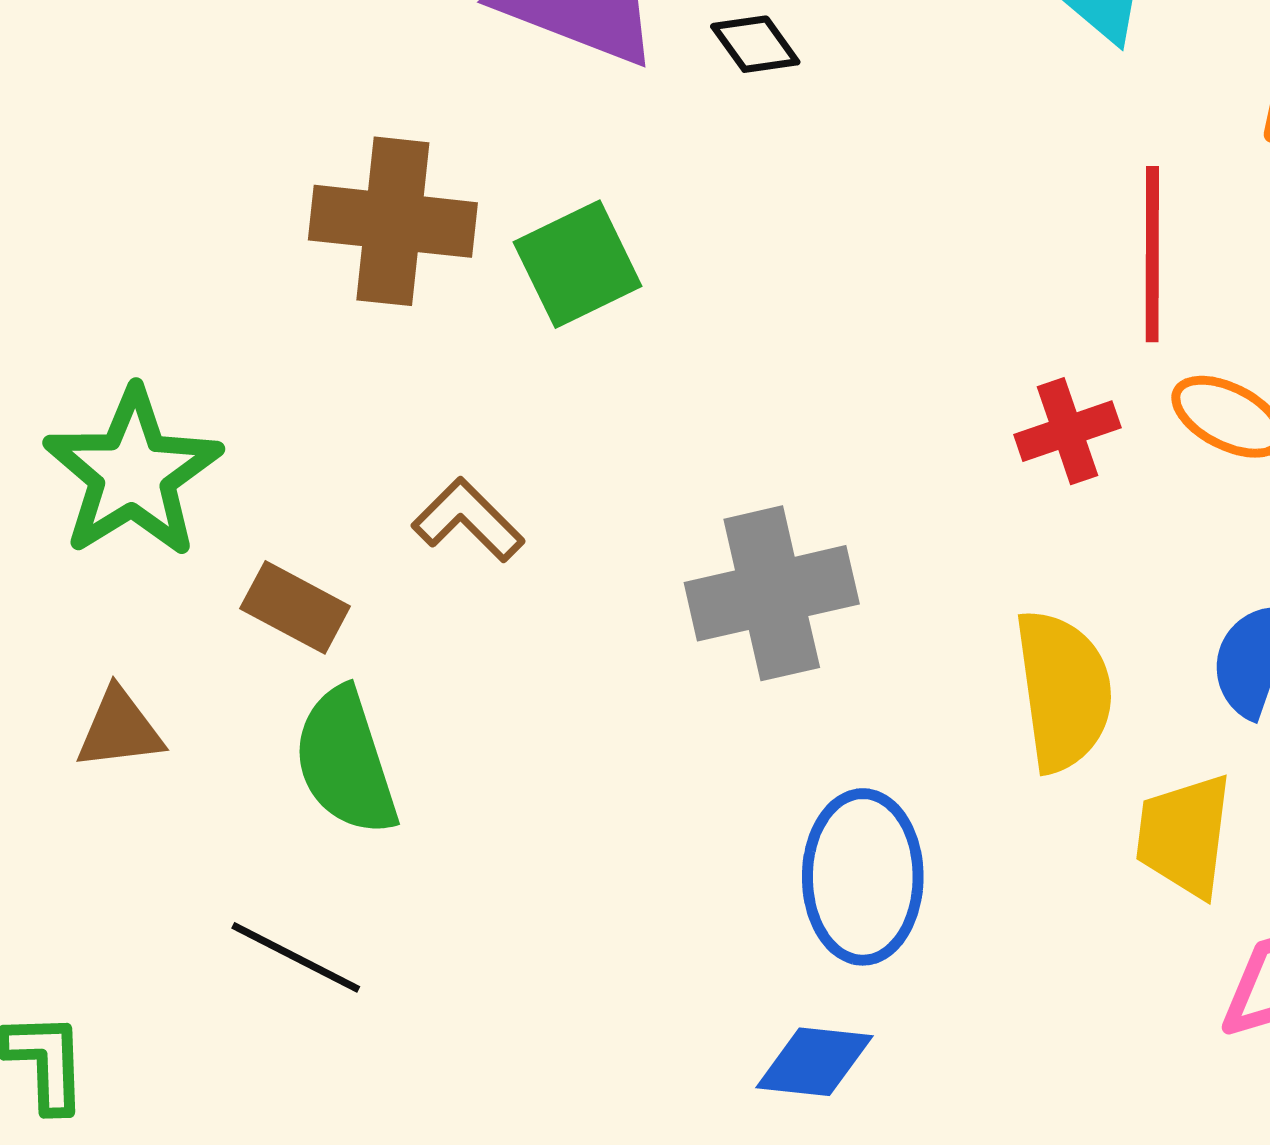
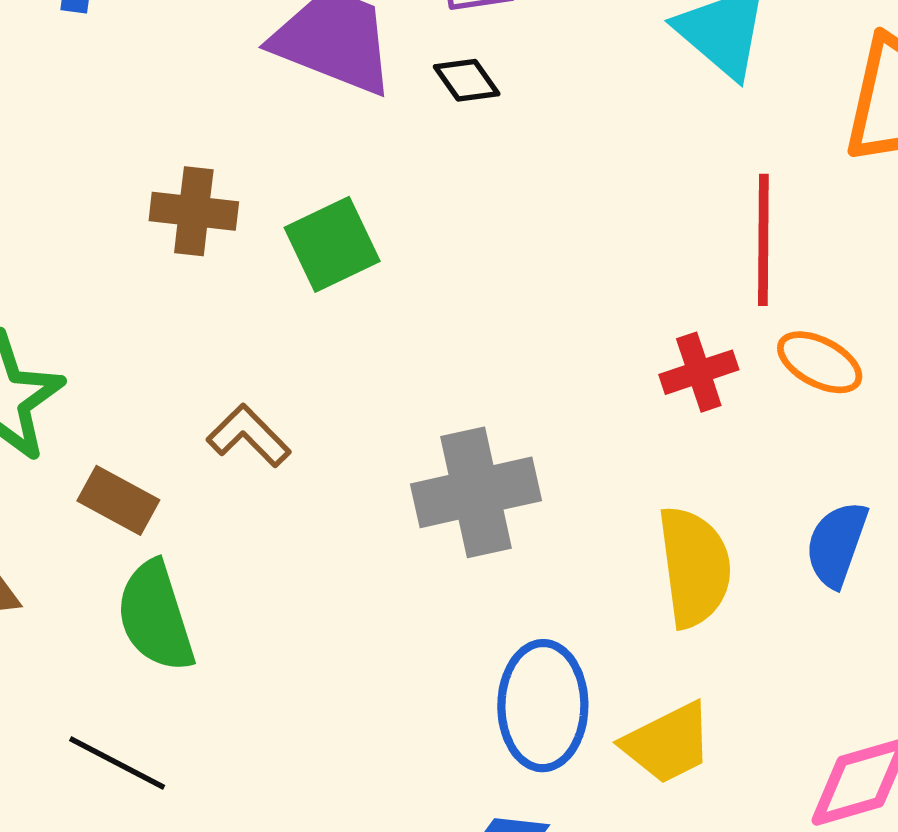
brown cross: (393, 221) -> (194, 211), size x0.7
yellow trapezoid: (1184, 835) -> (668, 743), moved, turned -124

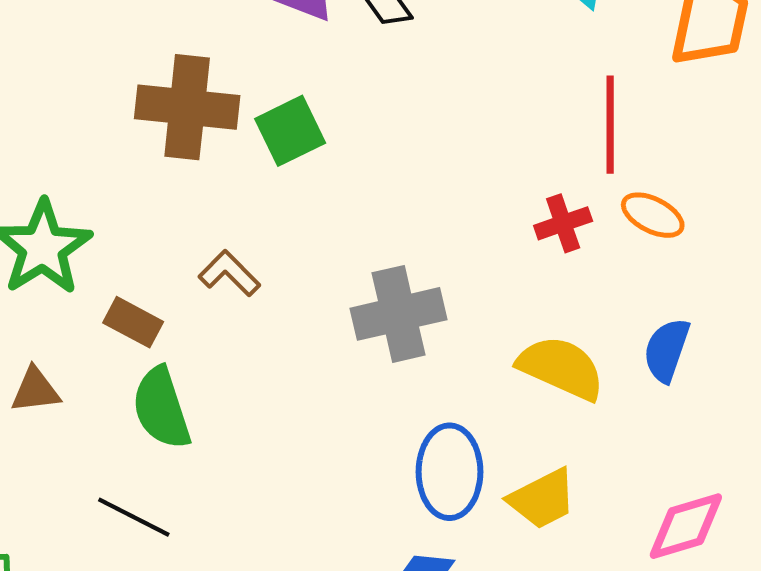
brown cross: (194, 211) -> (187, 107), size x1.6
yellow semicircle: (694, 567) -> (561, 368), turned -58

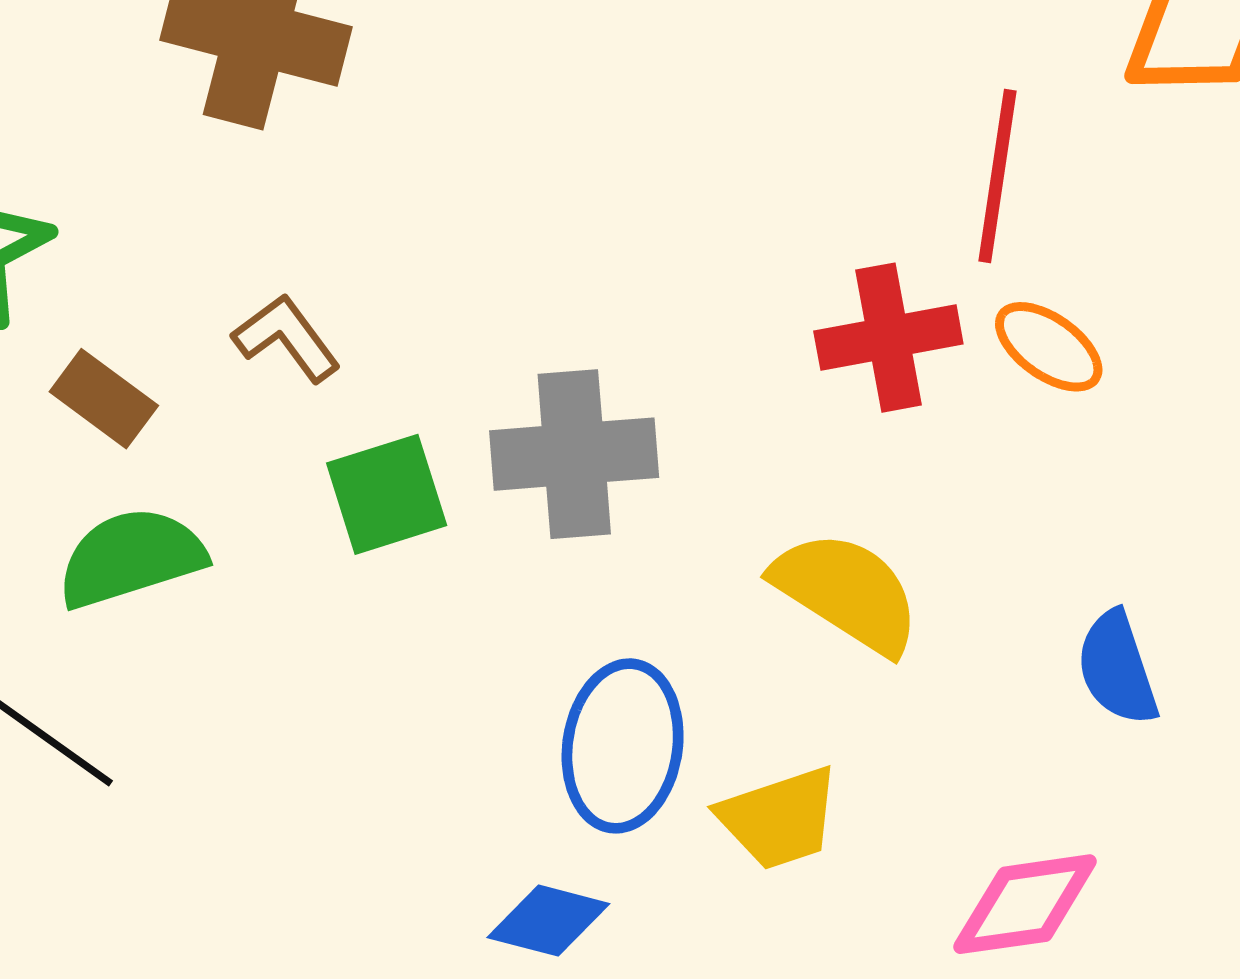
green square: (290, 131) -> (387, 494), moved
red cross: (563, 223) -> (888, 338), size x1.4
blue semicircle: (667, 350) -> (1117, 668), moved, turned -46
green semicircle: (161, 408) -> (131, 558), turned 82

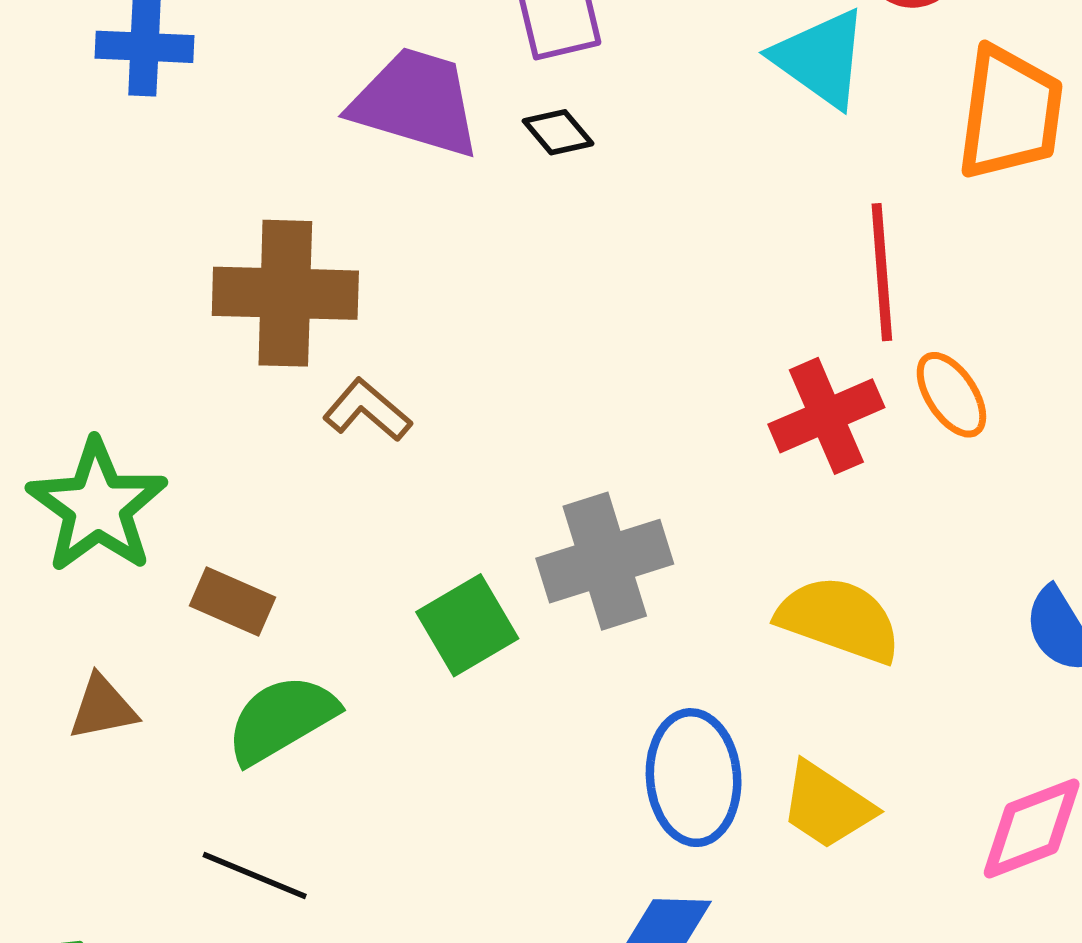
brown L-shape: (287, 338) -> (367, 410), moved
orange ellipse: (1049, 347) -> (951, 395), turned 34
yellow trapezoid: (779, 818) -> (827, 806), turned 65

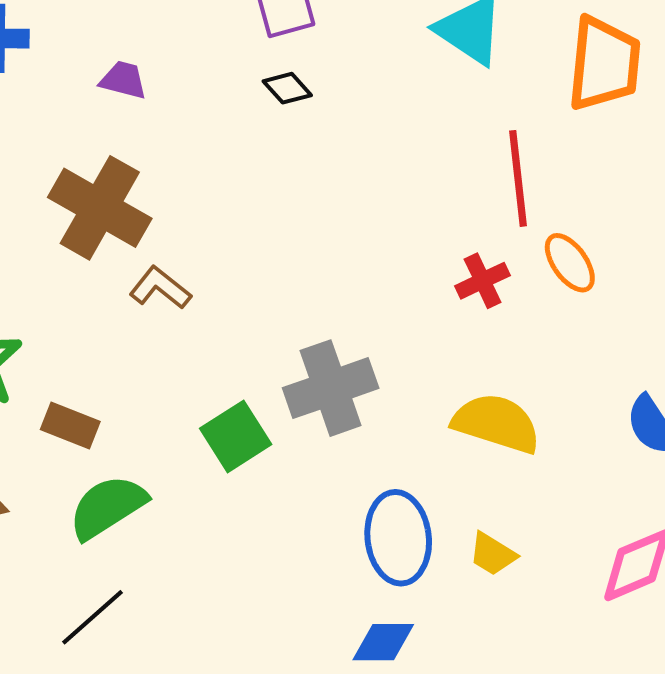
purple trapezoid: (416, 102) -> (123, 80), moved, size x0.5
brown cross: (285, 293) -> (100, 208), turned 30
red cross: (826, 416) -> (483, 281), size x0.7
yellow trapezoid: (827, 806) -> (493, 554), size x0.7
black line: (255, 875) -> (92, 617), turned -62

